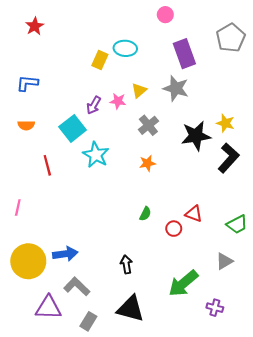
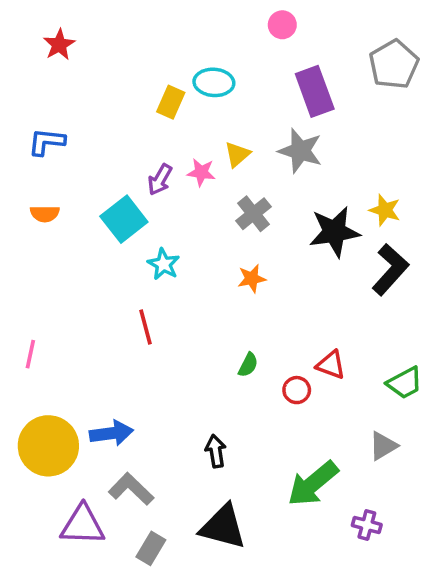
cyan star: (96, 155) -> (164, 264), size x0.7
red line: (47, 165) -> (146, 327), moved

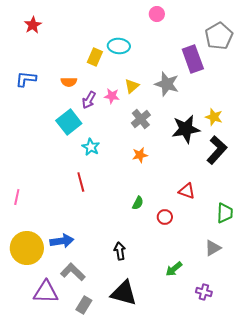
purple rectangle: (315, 91) -> (193, 59), moved
orange semicircle: (45, 214) -> (69, 82), moved
red triangle: (331, 365) -> (187, 191), moved
green trapezoid: (405, 383) -> (225, 213), turned -60
green arrow: (313, 484) -> (174, 269), size x0.6

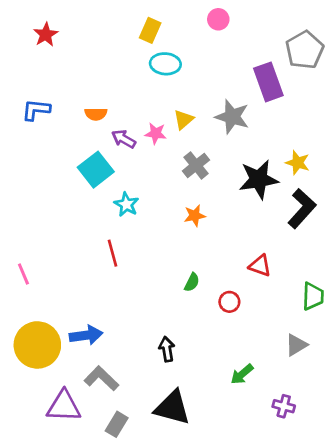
yellow rectangle: (95, 57) -> (150, 30), moved
purple arrow: (89, 100) -> (124, 139), turned 90
pink line: (17, 197) -> (23, 274), turned -35

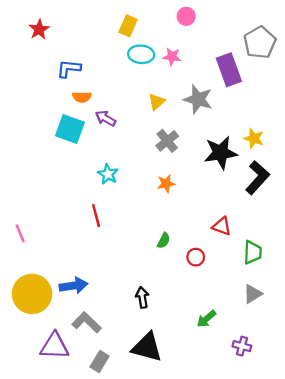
blue L-shape: (36, 110) -> (69, 69), moved
pink star: (156, 133) -> (172, 57), moved
cyan square: (96, 170) -> (70, 129), moved, turned -32
green trapezoid: (313, 296) -> (253, 252), moved

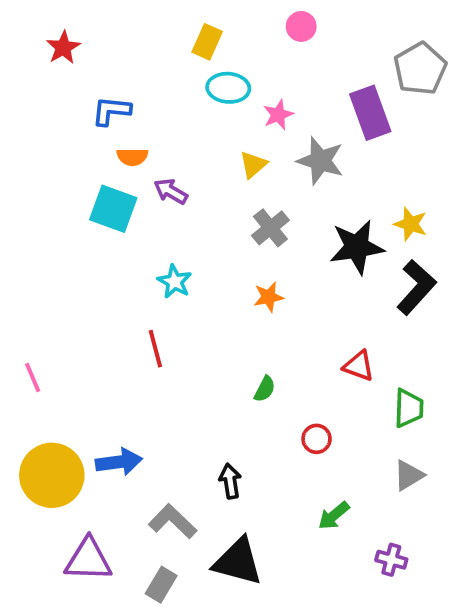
pink star: (172, 57) -> (278, 115), moved, turned -30
red circle: (196, 257) -> (317, 439), moved
gray L-shape: (87, 322) -> (173, 521), moved

